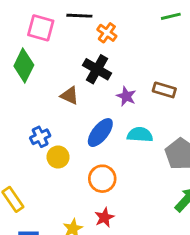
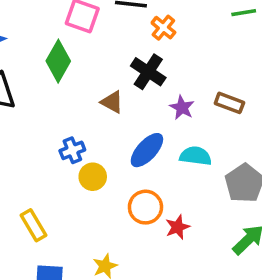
red star: (104, 217) -> (178, 227), moved

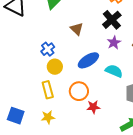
black cross: (148, 72) -> (112, 20), moved
blue cross: (72, 150) -> (48, 49), turned -32
yellow rectangle: (33, 225) -> (48, 90), moved

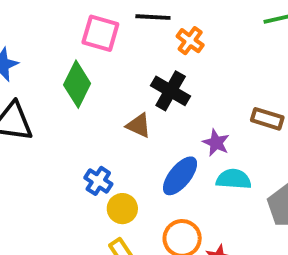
black cross: (112, 20) -> (171, 91), moved
purple star: (114, 43) -> (216, 143), moved

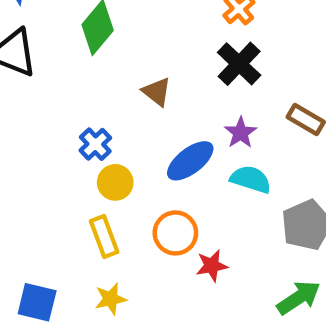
black cross: (171, 91) -> (239, 64), moved

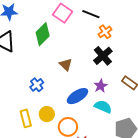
yellow circle: (115, 182) -> (47, 114), moved
yellow rectangle: (104, 237) -> (26, 118), moved

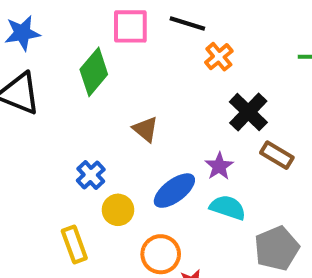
pink square: (63, 13) -> (130, 26), turned -30
black cross: (103, 56) -> (248, 112), moved
yellow circle: (47, 114) -> (118, 210), moved

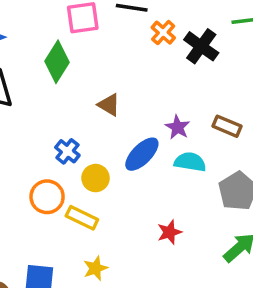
black cross: (248, 112) -> (201, 46), moved
brown rectangle: (277, 155) -> (227, 126), moved
yellow rectangle: (74, 244) -> (82, 218), moved, turned -36
orange circle: (161, 254) -> (47, 197), moved

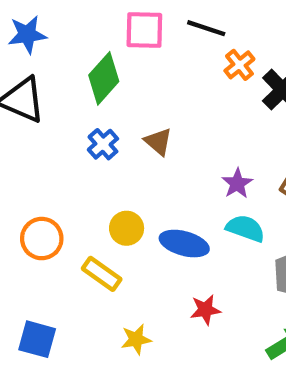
blue cross: (67, 151) -> (103, 144), moved
blue ellipse: (142, 154) -> (184, 244), moved, turned 51
orange circle: (47, 197) -> (42, 239), moved
yellow star: (95, 268) -> (136, 339), moved

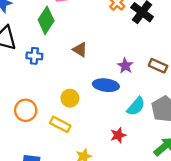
blue cross: (103, 144) -> (34, 56), moved, turned -35
cyan semicircle: (245, 228) -> (136, 106), moved, turned 120
blue ellipse: (184, 244) -> (106, 85), moved

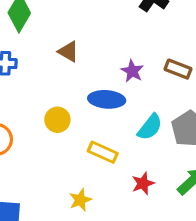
yellow rectangle: (60, 124) -> (103, 152), moved
red star: (118, 135) -> (143, 183), moved

